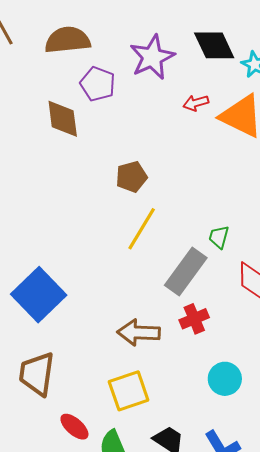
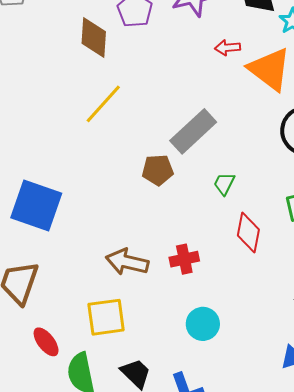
brown pentagon: (131, 177) -> (158, 170), moved
yellow line: (142, 229) -> (103, 104), moved
gray rectangle: (186, 272) -> (193, 131), moved
blue square: (39, 295) -> (36, 205), turned -38

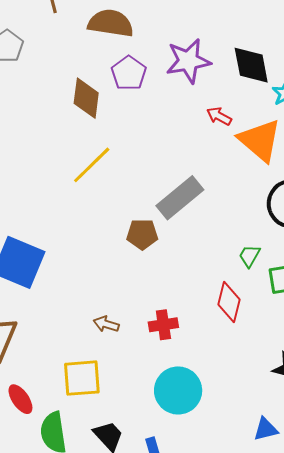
red arrow: (227, 48) -> (219, 116), turned 30
green trapezoid: (224, 184) -> (250, 256), moved
brown arrow: (127, 262) -> (106, 324), size x0.6
cyan circle: (203, 324) -> (178, 390), size x1.4

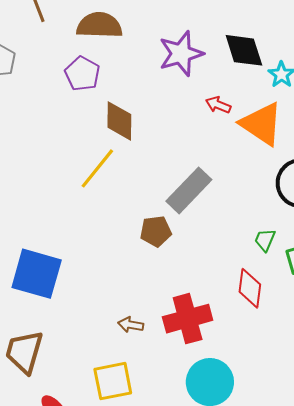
purple pentagon: (129, 73) -> (82, 74), moved
brown diamond: (86, 98) -> (119, 121), moved
red cross: (163, 325) -> (188, 319), size x1.6

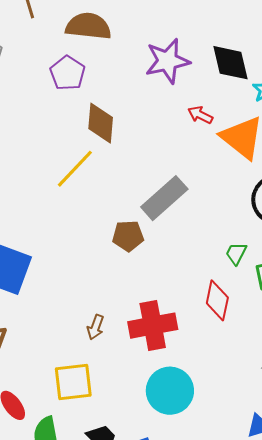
brown arrow: (131, 325) -> (96, 327), turned -85

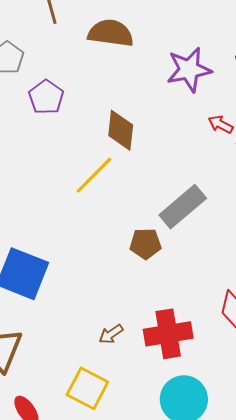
purple pentagon: (68, 73) -> (46, 97), moved
brown arrow: (96, 327) -> (111, 334), turned 35
yellow square: (73, 382) -> (87, 388), turned 33

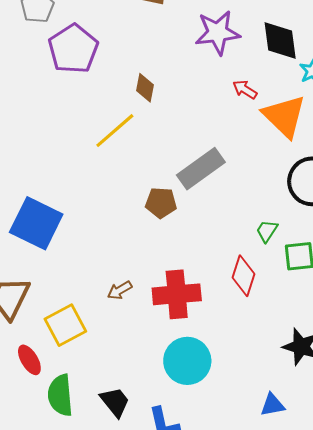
purple pentagon: (46, 97) -> (73, 49), size x1.4
brown diamond: (121, 130) -> (145, 88), size x0.7
yellow square: (87, 388) -> (65, 325), moved, turned 30

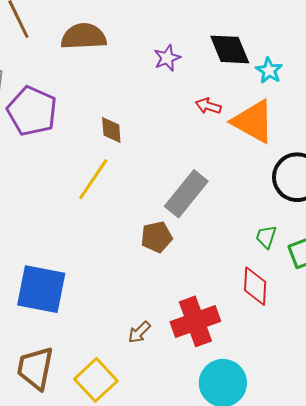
purple star: (218, 33) -> (167, 58), size x0.6

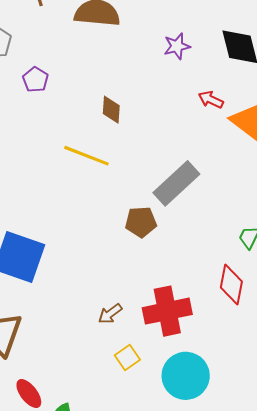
purple pentagon: (32, 111) -> (35, 80), size x0.5
yellow line: (93, 179) -> (86, 156), turned 69
yellow square: (96, 380) -> (127, 357), moved, size x0.6

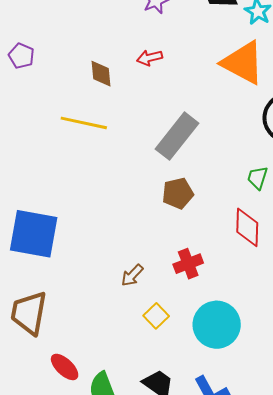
red arrow: (211, 100) -> (150, 58), moved, turned -30
brown pentagon: (141, 222) -> (178, 193), moved
red cross: (167, 311) -> (188, 264), size x0.6

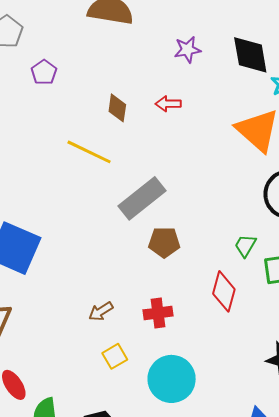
gray rectangle: (177, 136) -> (142, 198), moved

